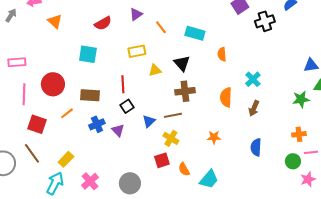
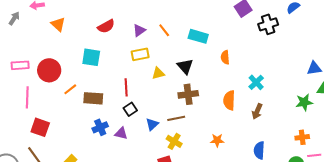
purple triangle: (136, 14) -> (139, 30), moved
red circle: (53, 84) -> (49, 70), moved
orange line: (67, 113) -> (70, 89), moved
purple triangle: (118, 130) -> (121, 133), turned -32

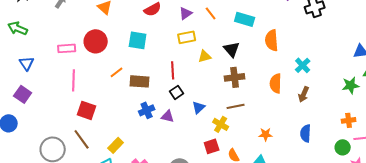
orange semicircle: (225, 57) -> (272, 40), size x1.5
red circle: (49, 70) -> (96, 41), moved
brown line: (176, 118) -> (236, 106), moved
orange star: (217, 140) -> (266, 134), moved

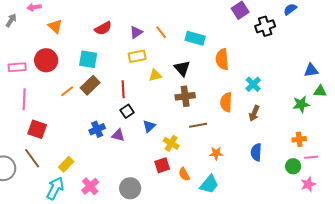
brown rectangle: (140, 81) -> (90, 85), moved, turned -48
brown line: (236, 106) -> (198, 125), moved

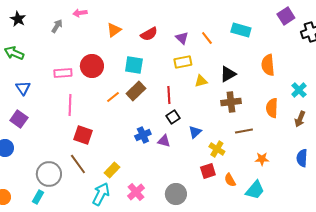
orange triangle: (55, 26) -> (114, 30), moved, turned 42
purple triangle: (136, 32) -> (182, 38), turned -40
cyan rectangle: (195, 38) -> (241, 30), moved
black triangle: (182, 68) -> (228, 74), turned 42

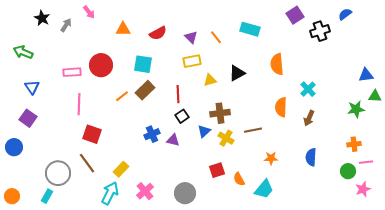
pink arrow: (80, 13) -> (89, 12), turned -120
black star: (18, 19) -> (42, 18), moved
orange triangle: (114, 30) -> (123, 29), turned 35
brown cross: (231, 102) -> (220, 113), moved
yellow cross: (217, 149) -> (226, 138), moved

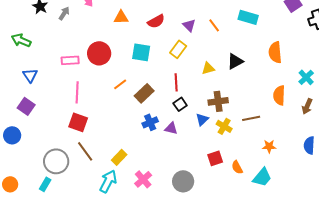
yellow rectangle: (192, 61) -> (178, 49), moved, turned -42
brown rectangle: (145, 90) -> (144, 93), moved
red square: (92, 134) -> (78, 122), moved

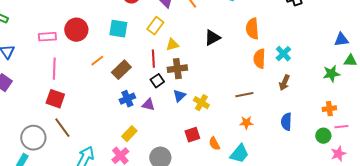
yellow triangle: (208, 68) -> (172, 45), moved
orange semicircle: (279, 95) -> (259, 59), moved
brown cross: (218, 101) -> (177, 69), moved
brown line: (251, 118) -> (244, 95), moved
yellow rectangle: (119, 157) -> (129, 134), moved

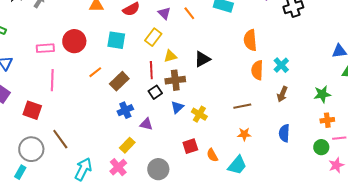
black triangle: (212, 38) -> (202, 59), moved
green star: (331, 74) -> (322, 94), moved
red square: (55, 99) -> (32, 110), moved
purple triangle: (148, 105) -> (146, 124), moved

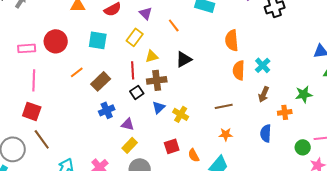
orange line: (189, 13) -> (174, 25), moved
red square: (32, 110) -> (32, 111), moved
orange cross: (327, 120) -> (285, 112), moved
yellow rectangle: (127, 145) -> (130, 145), moved

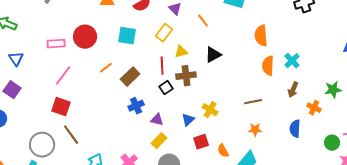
pink line: (34, 80) -> (63, 76), turned 35
blue triangle: (159, 107) -> (188, 120), moved
orange cross: (285, 112) -> (314, 108), turned 32

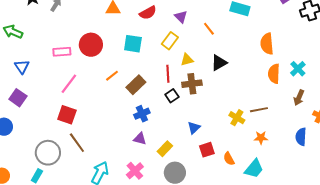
yellow cross: (210, 110) -> (237, 118), moved
purple triangle: (157, 120) -> (140, 139), moved

